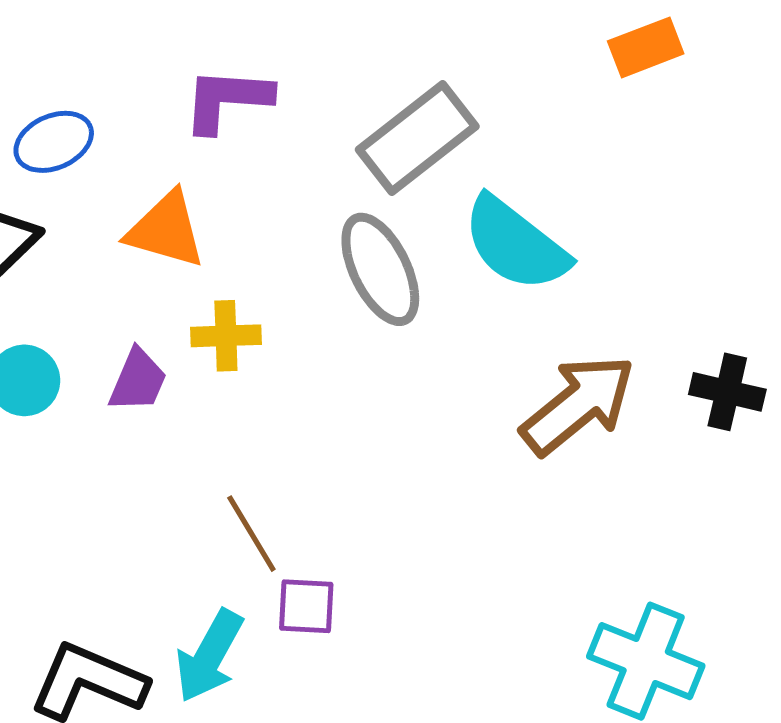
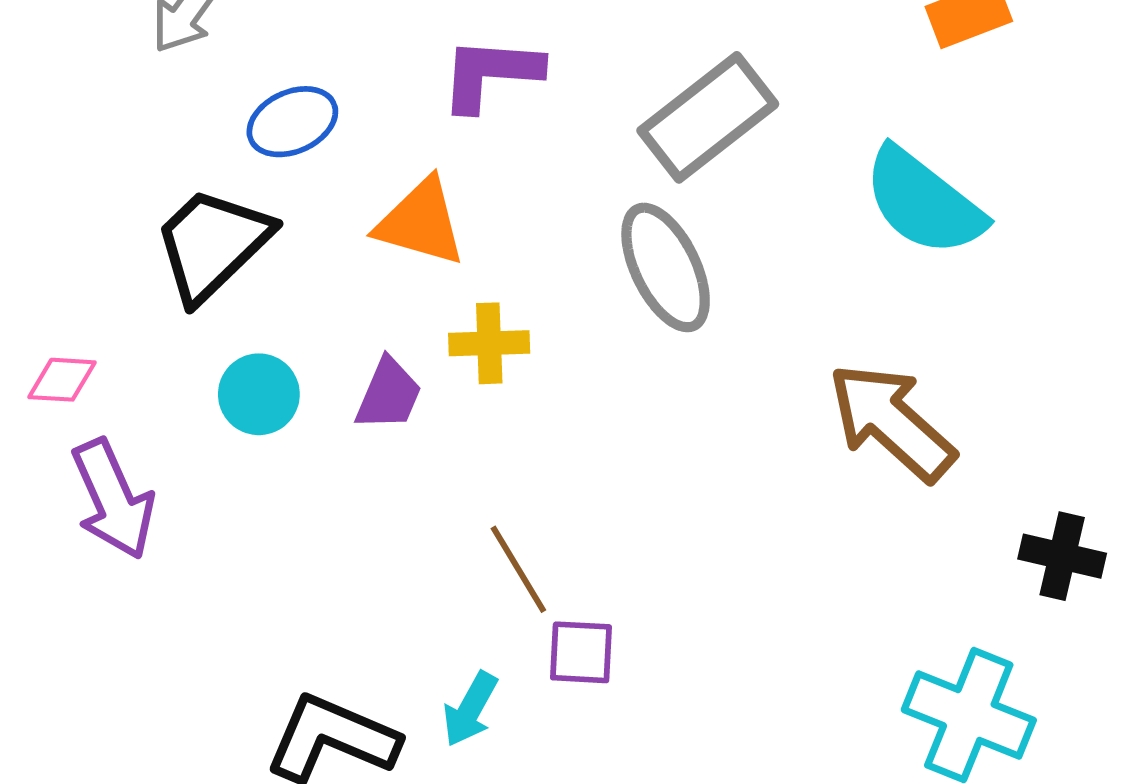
cyan semicircle: (516, 244) -> (924, 202), moved
black cross: (727, 392) -> (1062, 556), moved
brown arrow: (578, 405) -> (892, 422), turned -99
cyan arrow: (209, 656) -> (470, 709), size x0.7

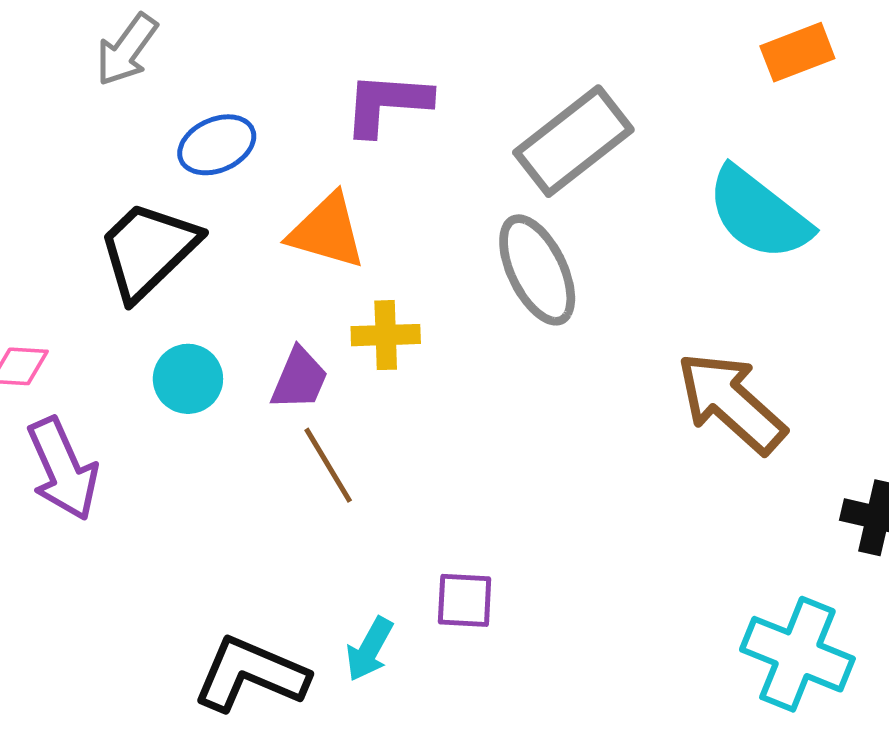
brown line: (518, 569) -> (328, 465), moved

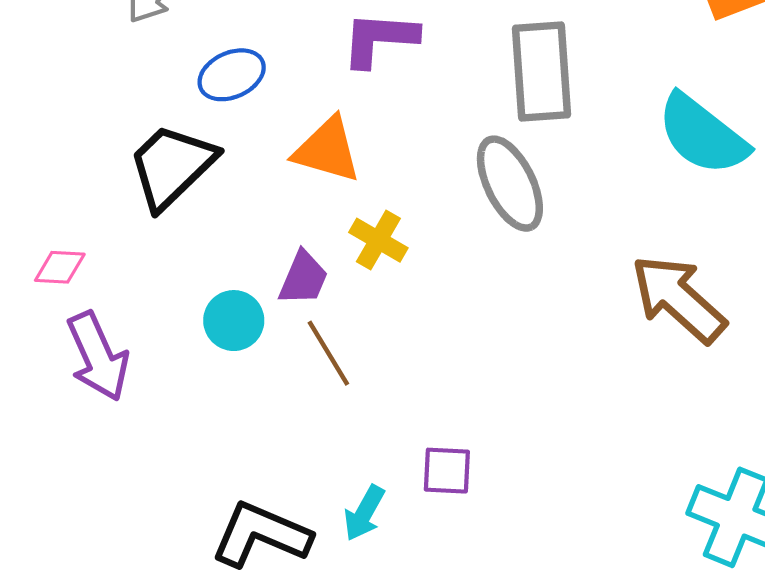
gray rectangle: (573, 141) -> (541, 72), turned -56
yellow cross: (386, 335) -> (378, 240), turned 32
cyan circle: (188, 379) -> (234, 321), moved

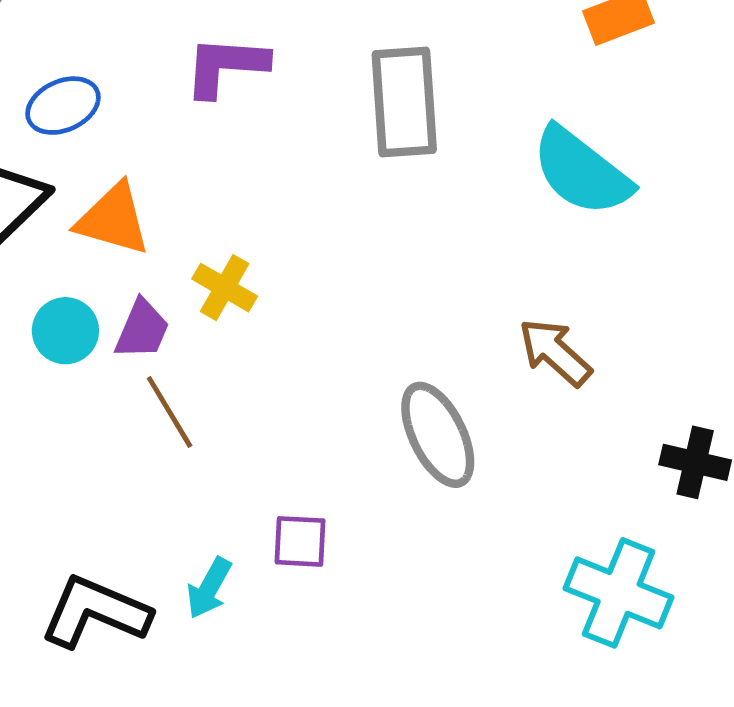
orange triangle: (327, 150) -> (113, 219), moved
gray ellipse: (510, 184) -> (438, 435), moved
brown arrow: (678, 299) -> (555, 352), size x0.7
cyan circle: (234, 321) -> (65, 331), moved

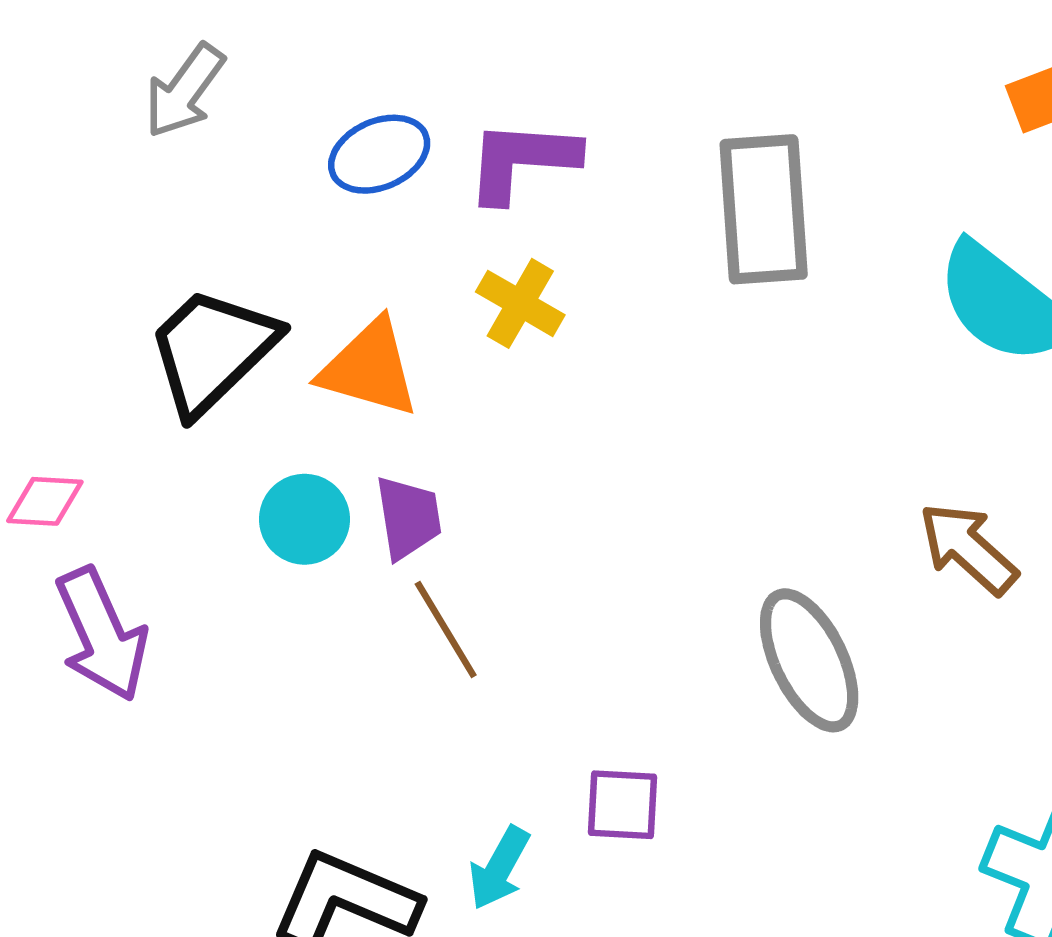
blue ellipse: (63, 106) -> (379, 154), moved
yellow cross: (225, 288) -> (520, 303), moved
purple trapezoid: (142, 329) -> (408, 518), turned -32

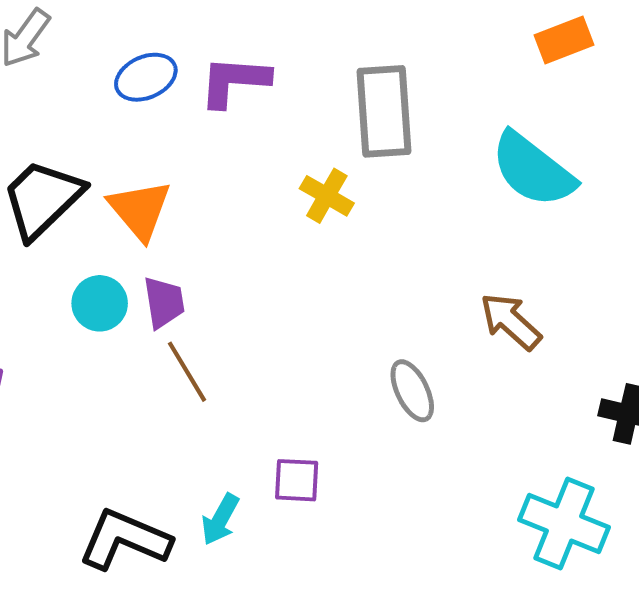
yellow cross: (520, 303) -> (327, 196), moved
orange triangle: (369, 368) -> (140, 210), turned 34
gray ellipse: (809, 660) -> (412, 391), size x0.7

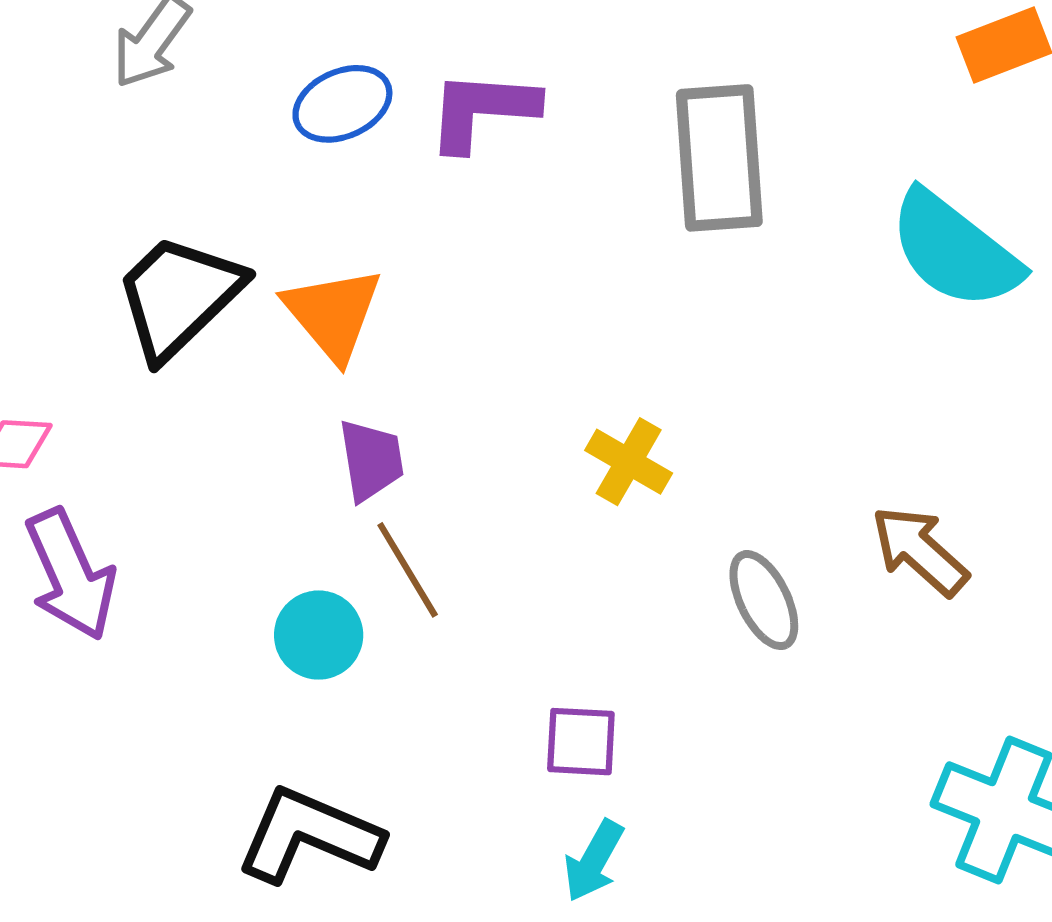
yellow cross: (327, 196) -> (629, 462), moved
cyan circle: (100, 303) -> (319, 635), moved
brown arrow: (511, 321) -> (920, 551), moved
cyan arrow: (220, 519) -> (594, 861), moved

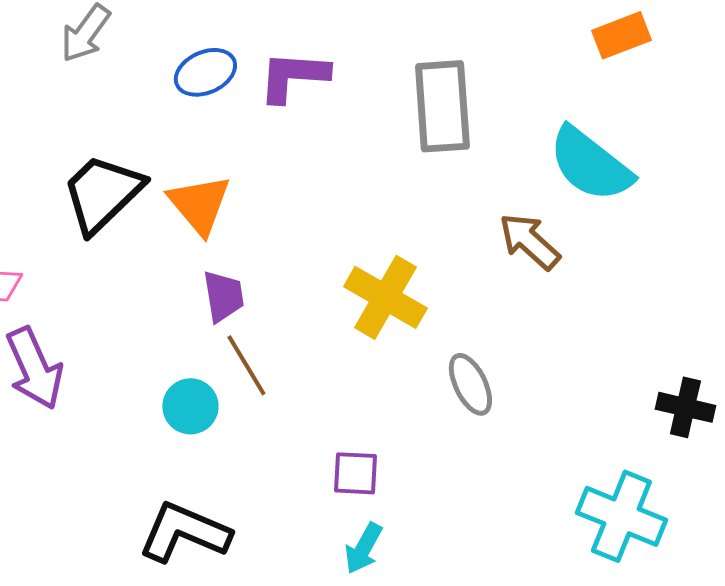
yellow cross: (629, 462) -> (385, 297), size x1.5
brown arrow: (920, 551) -> (529, 241), moved

